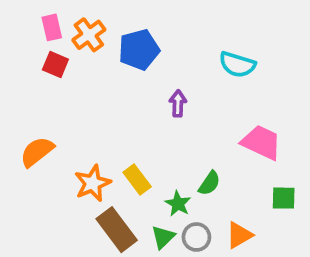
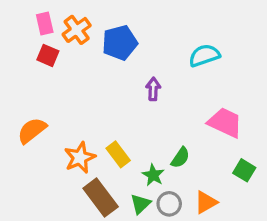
cyan semicircle: (237, 65) -> (204, 55), turned 144
green square: (284, 198) -> (244, 170), turned 30

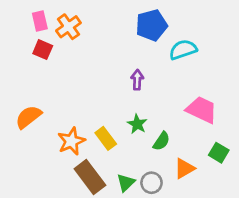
blue pentagon: (120, 43) -> (151, 25), moved
green star: (153, 175) -> (137, 124), moved
orange triangle: (206, 202) -> (184, 168), moved

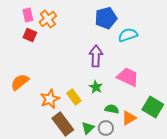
purple arrow: (137, 80) -> (96, 56), size x1.5
pink trapezoid: (202, 110) -> (128, 77), moved
green semicircle: (162, 141) -> (112, 109), moved, turned -112
green square: (219, 153) -> (153, 107), size x1.5

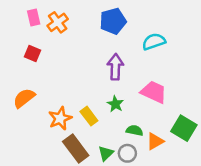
blue pentagon: (106, 18) -> (113, 21), moved
red square: (30, 35) -> (32, 54), moved

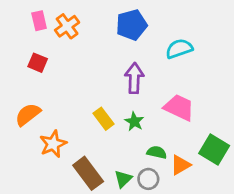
yellow rectangle: (89, 116) -> (103, 119), moved
orange star: (60, 118) -> (53, 144), moved

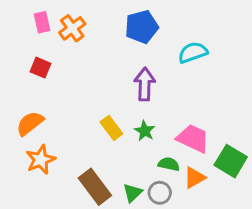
pink trapezoid: (179, 108) -> (193, 138), moved
orange star: (53, 144) -> (41, 160), moved

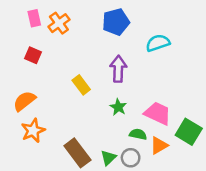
yellow rectangle: (111, 128) -> (81, 85), moved

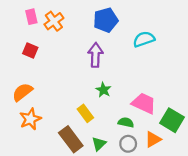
purple arrow: (118, 69) -> (96, 55), moved
yellow rectangle: (81, 85) -> (85, 113), moved
green star: (118, 107) -> (103, 90), moved
orange triangle: (159, 145) -> (153, 139), moved
gray circle: (131, 158) -> (128, 144), moved

